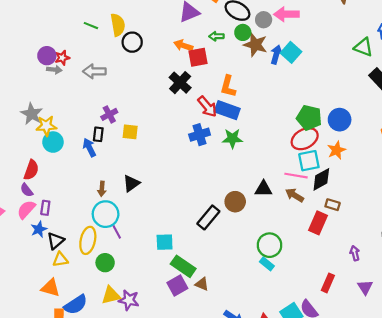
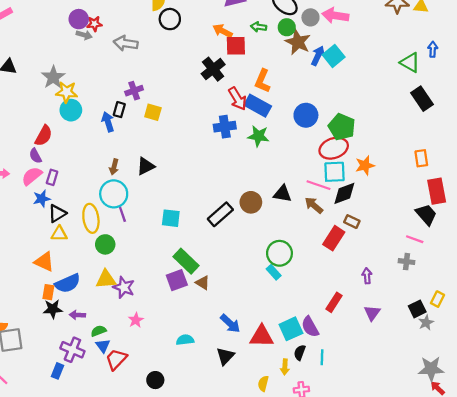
blue circle: (340, 120) -> (306, 115), moved
yellow ellipse: (88, 240) -> (91, 218), turned -30
cyan square: (165, 242) -> (171, 218), moved

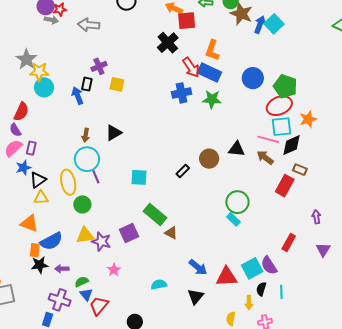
black rectangle: (220, 214) -> (183, 171), size x0.6
purple square: (177, 280) -> (129, 233), moved

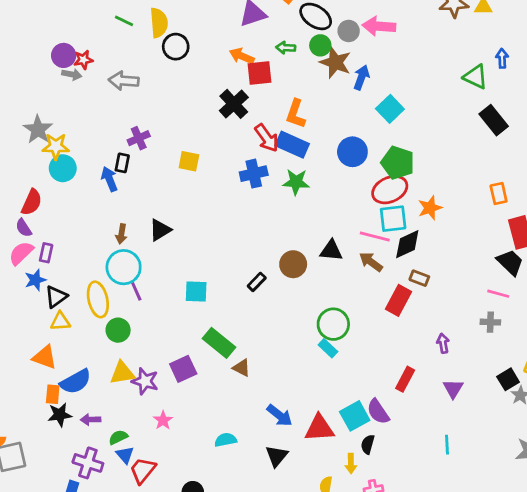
cyan square: (274, 24) -> (390, 109), moved
yellow square: (117, 84) -> (189, 161), moved
cyan line: (281, 292) -> (447, 445), moved

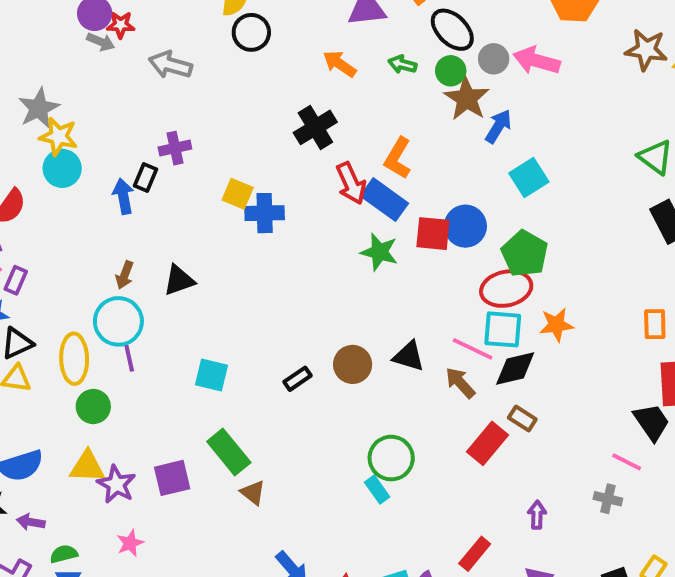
red square: (260, 73) -> (433, 234), moved
blue cross: (254, 174) -> (265, 213), moved

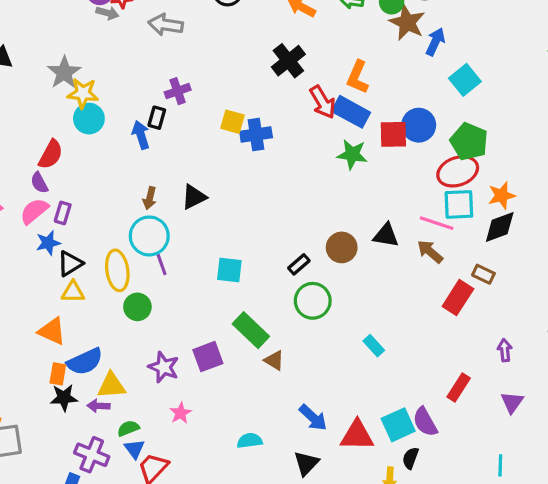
black diamond: (515, 368) -> (500, 227), moved
green circle: (391, 458) -> (313, 301), moved
yellow triangle: (87, 467) -> (111, 386), moved

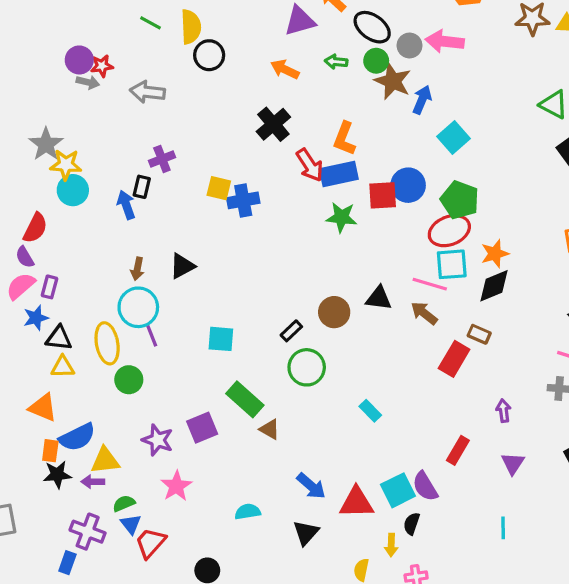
blue rectangle: (351, 112) -> (339, 174), turned -39
black triangle: (70, 264) -> (59, 338), turned 40
pink star: (181, 413) -> (176, 486), size x1.4

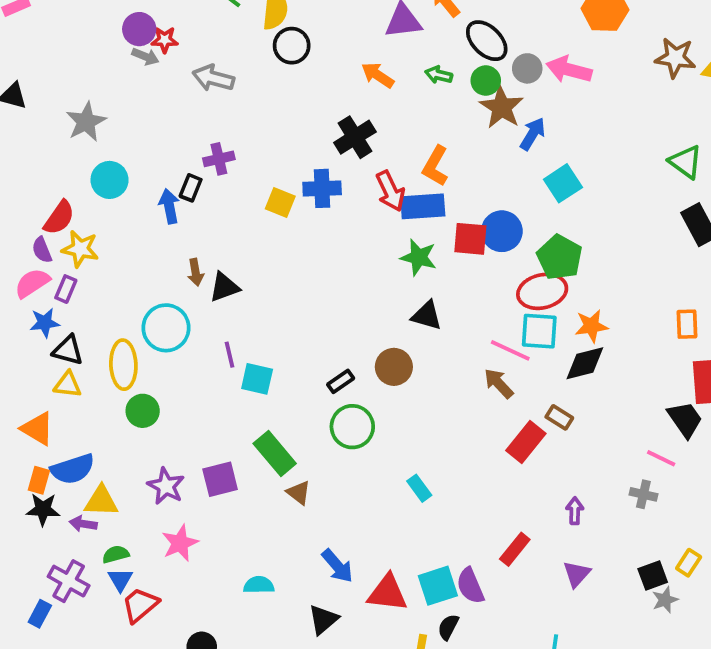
yellow star: (66, 165) -> (80, 249), moved
blue cross: (243, 200) -> (322, 188), moved
brown arrow: (137, 269) -> (196, 272), moved, turned -30
black triangle: (379, 298) -> (427, 316), moved
purple line: (152, 336) -> (229, 355), moved

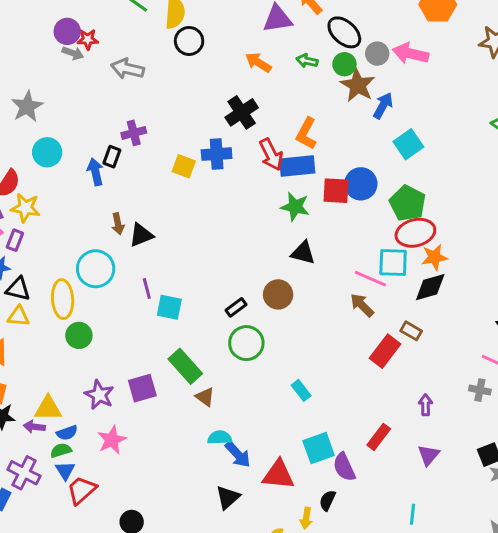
red ellipse: (542, 291) -> (415, 233), moved
blue semicircle: (73, 469) -> (67, 433), moved, size x0.6
cyan semicircle: (259, 585) -> (220, 438), moved
cyan square: (438, 586) -> (319, 448), moved

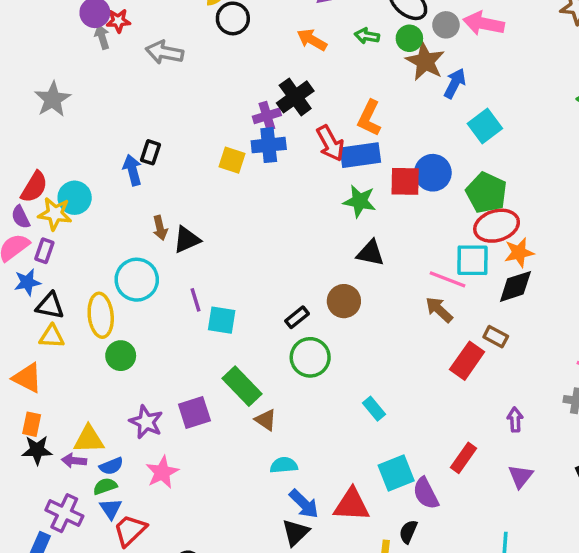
gray arrow: (73, 53) -> (102, 37), turned -125
purple cross: (134, 133) -> (267, 116), moved
cyan circle: (47, 152) -> (75, 198), moved
blue arrow: (238, 454) -> (304, 504), moved

